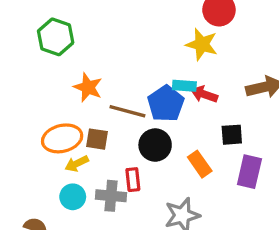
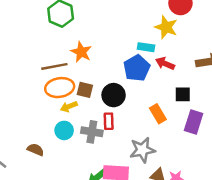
cyan rectangle: (184, 86) -> (146, 47), moved
brown line: (127, 111) -> (54, 66), moved, turned -30
black circle: (155, 145) -> (114, 95), moved

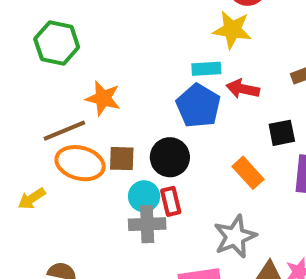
orange ellipse: (60, 88) -> (80, 163), turned 36
yellow arrow: (69, 107) -> (32, 199), moved
cyan circle: (64, 130) -> (144, 196), moved

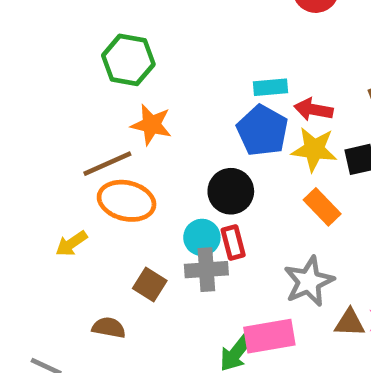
yellow star: (232, 30) -> (314, 149), moved
green hexagon: (57, 43) -> (128, 60), moved
brown square: (122, 159) -> (150, 284), moved, turned 32

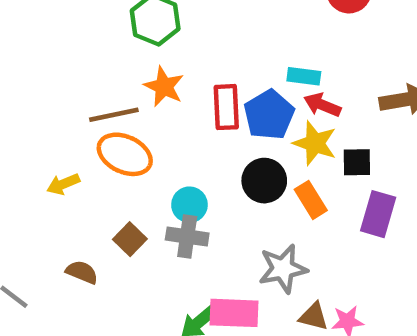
cyan rectangle: (271, 87) -> (304, 76), moved
black circle: (231, 191) -> (264, 181), moved
red rectangle: (233, 243) -> (226, 107), moved, size x1.4

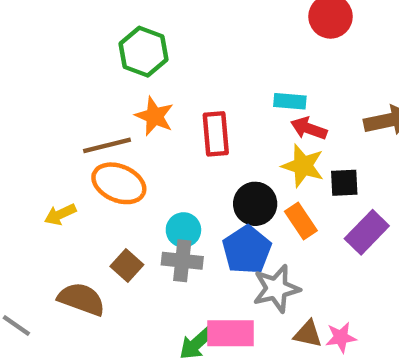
blue pentagon: (269, 115) -> (247, 250), moved
purple rectangle: (378, 214) -> (367, 232), turned 30
brown semicircle: (82, 272) -> (81, 299), size x1.5

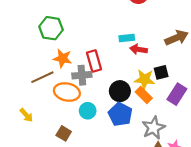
yellow star: (303, 166) -> (145, 79), moved
orange ellipse: (119, 183) -> (67, 92), moved
yellow arrow: (60, 214) -> (26, 115), turned -96
gray cross: (182, 261) -> (82, 75), moved
gray star: (276, 289) -> (153, 128), moved

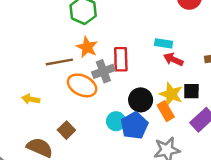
gray cross: (82, 75) -> (103, 71), turned -30
cyan circle: (88, 111) -> (116, 121), moved
yellow arrow: (26, 115) -> (31, 99), turned 128

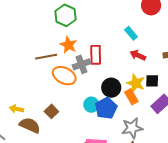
cyan rectangle: (164, 43) -> (131, 33), moved, turned 40
yellow arrow: (31, 99) -> (16, 109), moved

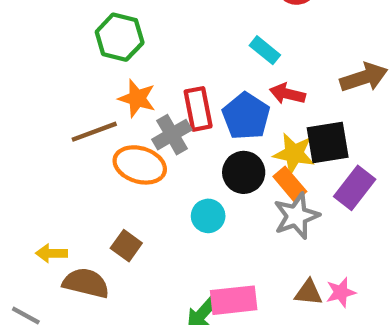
black square: (152, 81) -> (328, 143), size x1.5
blue pentagon: (106, 108) -> (246, 116), moved
gray star: (132, 128) -> (296, 216), moved

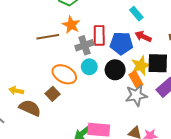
blue pentagon: (246, 116) -> (121, 43), turned 30
yellow star: (294, 154) -> (141, 65), turned 30
orange ellipse: (140, 165) -> (64, 74), moved
cyan circle: (208, 216) -> (89, 67), moved

